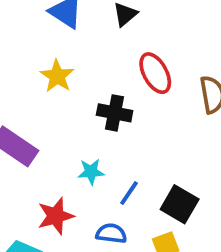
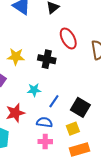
yellow star: (57, 76) -> (16, 57), moved, turned -30

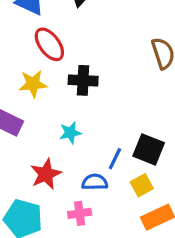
red ellipse: (68, 38) -> (49, 44), moved
blue line: (54, 101) -> (115, 159), moved
pink cross: (45, 142) -> (80, 213), moved

